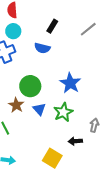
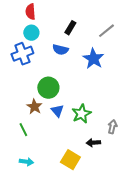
blue star: (70, 83) -> (93, 59), moved

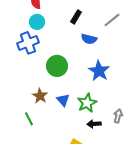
blue semicircle: (60, 50) -> (89, 39), moved
blue star: (93, 59) -> (99, 71), moved
green circle: (48, 88) -> (57, 66), moved
black arrow: (93, 143) -> (94, 124), moved

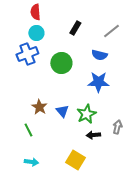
blue semicircle: (89, 39) -> (99, 55), moved
green circle: (57, 66) -> (61, 63), moved
blue star: (99, 71) -> (98, 82), turned -30

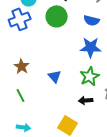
green circle: (61, 63) -> (57, 16), moved
brown star: (39, 107) -> (22, 66), moved
green star: (86, 114) -> (90, 76), moved

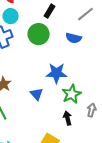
blue star: (91, 47) -> (57, 73), moved
black arrow: (86, 100) -> (68, 118), turned 80

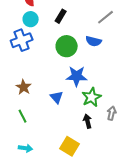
black rectangle: (50, 11) -> (61, 16), moved
green circle: (39, 34) -> (67, 46), moved

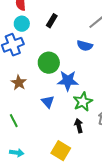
green circle: (67, 46) -> (49, 63), moved
brown star: (24, 87) -> (19, 83), moved

